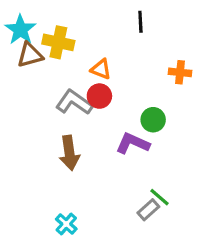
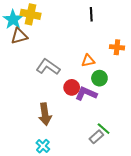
yellow cross: (58, 42) -> (31, 14), moved
orange triangle: (101, 69) -> (88, 61), moved, turned -32
red circle: (99, 96) -> (72, 87), moved
brown arrow: (69, 153) -> (45, 114), moved

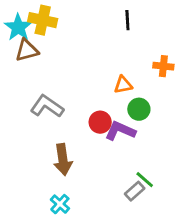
gray L-shape: (48, 67) -> (47, 106), moved

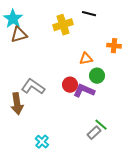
yellow cross: (43, 20) -> (63, 25), moved, turned -30
black line: (127, 20) -> (89, 14), turned -72
gray L-shape: (47, 106) -> (33, 87), moved
brown arrow: (63, 159) -> (17, 104), moved

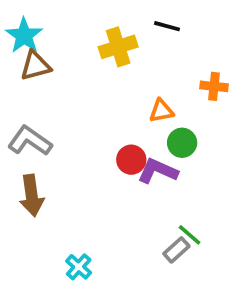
gray L-shape: (33, 87) -> (30, 141), moved

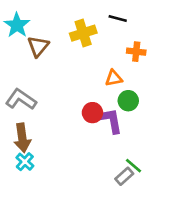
brown triangle: (35, 66) -> (38, 46), moved, turned -35
orange cross: (214, 86) -> (136, 52), moved
purple L-shape: (158, 171) -> (111, 121), turned 56
cyan cross: (79, 267) -> (25, 162), moved

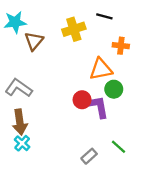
cyan star: (17, 25) -> (15, 22), turned 30
orange triangle: (114, 78) -> (101, 69), size x1.5
gray rectangle: (124, 176) -> (89, 156), moved

